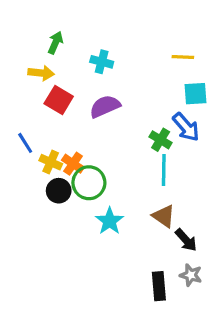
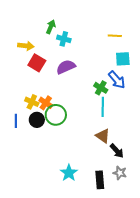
green arrow: (55, 43) -> (51, 27), moved
blue line: (25, 143) -> (16, 121), moved, turned 32
cyan star: (110, 221) -> (69, 173), moved

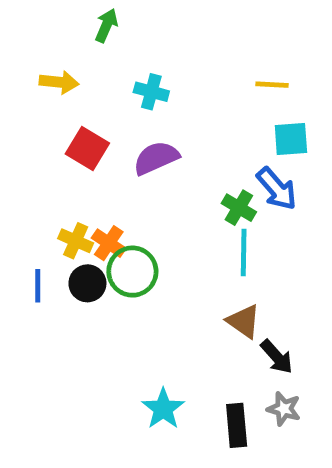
green arrow: (51, 27) -> (106, 25), moved
yellow arrow: (26, 46) -> (59, 82), moved

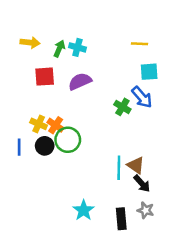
green arrow: (106, 25) -> (59, 49), moved
red square: (87, 148) -> (45, 77), turned -35
cyan line: (244, 253) -> (119, 168), moved
brown triangle: (244, 321) -> (136, 165), moved

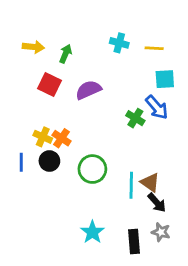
cyan cross: (77, 47) -> (119, 43), moved
red square: (45, 77) -> (49, 85), turned 30
green circle: (68, 140) -> (92, 169), moved

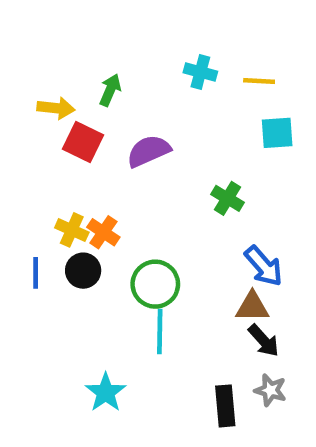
yellow arrow: (33, 47) -> (56, 108), moved
blue arrow: (157, 107) -> (264, 266), moved
brown triangle: (150, 182) -> (252, 307), turned -35
cyan line: (131, 185) -> (160, 332), moved
cyan star: (92, 232) -> (106, 392), moved

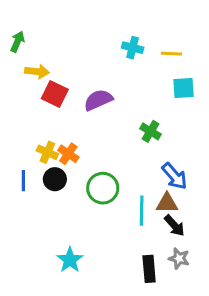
green arrow: (110, 90) -> (17, 42), moved
cyan line: (160, 332) -> (142, 211), moved

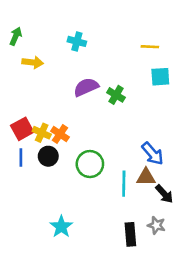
cyan cross: (133, 48) -> (77, 41), moved
red square: (55, 94) -> (22, 129), moved, turned 35
green cross: (151, 131) -> (116, 95), moved
black arrow: (174, 226) -> (164, 194), moved

